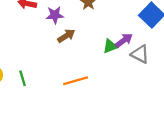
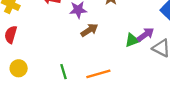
green line: (23, 78) -> (64, 72), moved

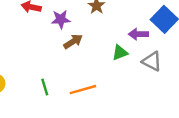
purple arrow: (146, 35) -> (138, 34), moved, turned -144

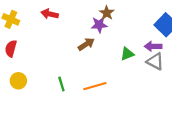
purple star: (61, 19) -> (99, 25), moved
purple arrow: (138, 34) -> (153, 46), moved

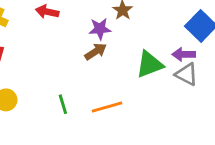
purple star: (99, 25) -> (100, 29), moved
green triangle: (127, 54) -> (150, 64), size x1.5

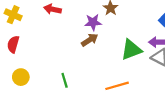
orange line: (107, 107) -> (117, 86), moved

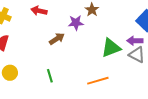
brown arrow: (90, 40) -> (57, 39), moved

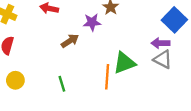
green triangle: (111, 48) -> (124, 63), moved
orange line: (98, 81) -> (107, 77), moved, turned -70

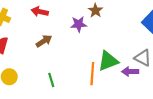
brown arrow: (70, 41) -> (44, 41), moved
purple arrow: (160, 43) -> (130, 72), moved

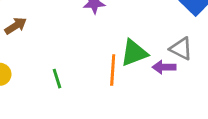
brown arrow: (44, 41) -> (16, 26), moved

